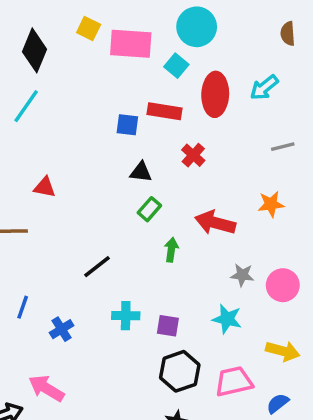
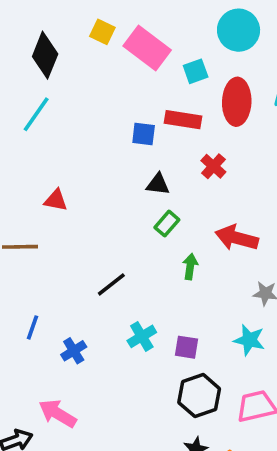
cyan circle: (197, 27) -> (239, 30), moved
pink rectangle: (131, 44) -> (147, 48), turned 33
cyan square: (176, 66) -> (196, 71), turned 30
cyan cross: (126, 316) -> (142, 336), turned -32

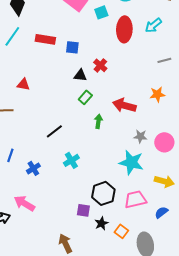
red rectangle: (183, 120) -> (45, 39), moved
red cross: (213, 166) -> (100, 65), moved
cyan star: (249, 340) -> (131, 162), size x1.4
purple square: (187, 347) -> (83, 210), moved

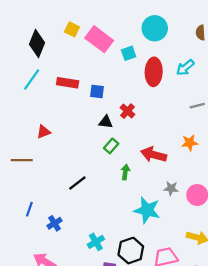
red triangle: (23, 84) -> (44, 132), turned -32
cyan cross: (71, 160) -> (96, 242), moved
cyan star: (131, 162) -> (147, 210), moved

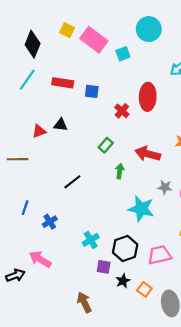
red ellipse: (154, 72) -> (148, 97), moved
black triangle: (106, 122) -> (61, 125), moved

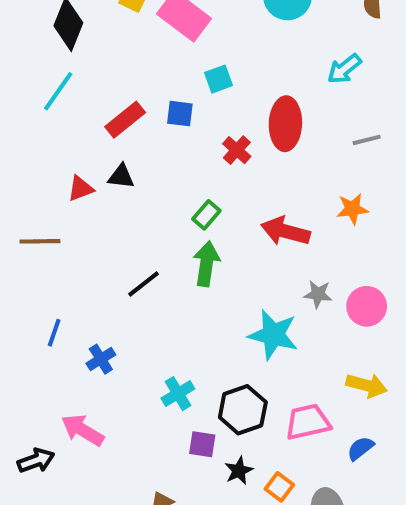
cyan square: (123, 54) -> (219, 79), moved
red rectangle: (63, 83) -> (125, 120), moved, turned -48
green arrow: (120, 171) -> (206, 264), moved, size x1.5

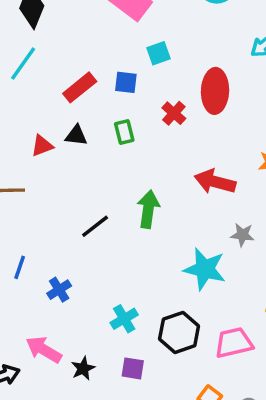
green rectangle: (206, 215) -> (124, 132), moved, turned -55
purple square: (202, 444) -> (133, 368), moved
black star: (239, 471) -> (83, 368), moved

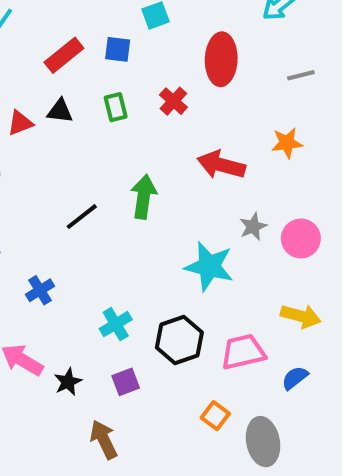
red cross: (174, 113) -> (173, 101), moved
gray star: (242, 235) -> (253, 227), turned -30
purple square: (133, 368) -> (126, 382), turned -30

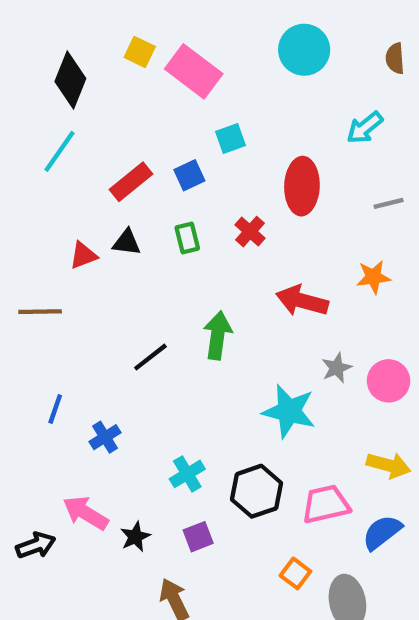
blue square: (118, 49) -> (189, 175), turned -32
blue semicircle: (295, 378) -> (382, 532), size x1.4

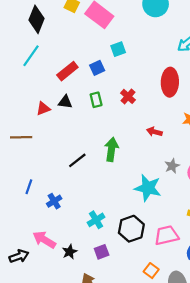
red ellipse: (302, 186) -> (170, 82), moved
red arrow: (302, 301) -> (154, 132), size x0.6

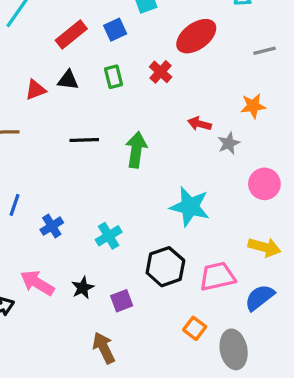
red ellipse: (170, 82) -> (196, 36), moved, turned 52
black line: (77, 160) -> (84, 140), moved, turned 36
gray star: (172, 166) -> (229, 143), moved
cyan cross: (96, 220) -> (109, 236), moved
black star: (70, 252) -> (83, 288), moved

